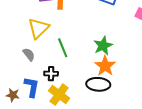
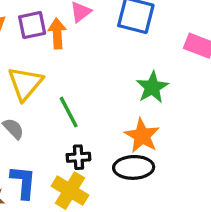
green star: (103, 46) -> (152, 87), moved
black cross: (51, 74) -> (78, 157), moved

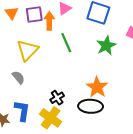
green star: (152, 87) -> (106, 46), moved
green line: (69, 112) -> (66, 43), moved
black cross: (78, 157) -> (57, 98), turned -32

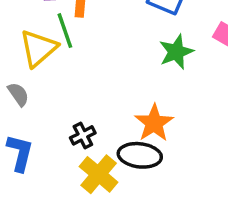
green line: (66, 43) -> (65, 31), moved
yellow cross: (51, 118) -> (99, 174), moved

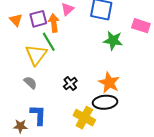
green star: (176, 52) -> (113, 40), turned -30
black cross: (83, 135) -> (70, 84), moved

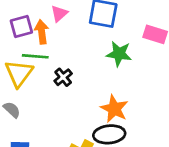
green line: (49, 42) -> (35, 56), turned -54
black cross: (70, 84) -> (63, 77), moved

